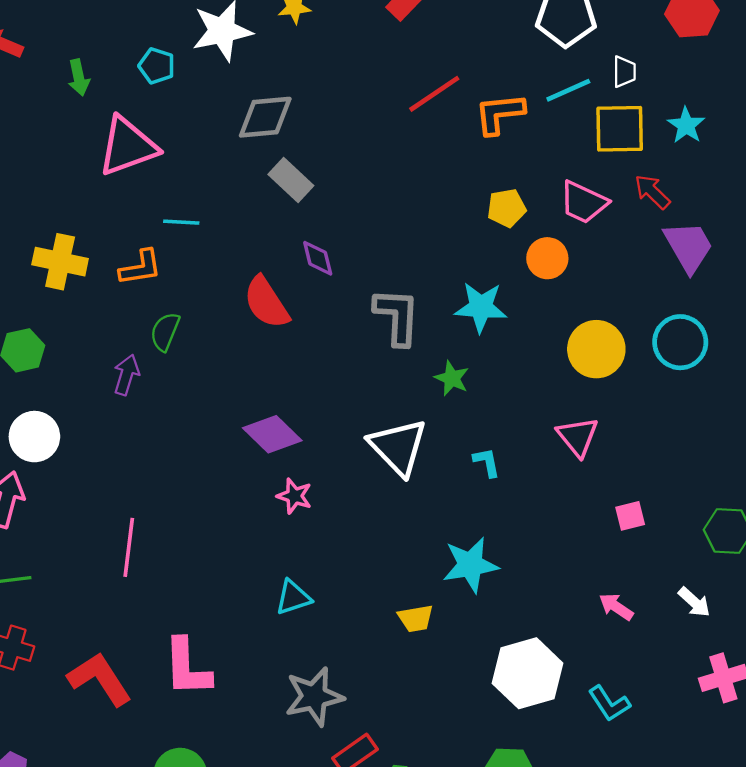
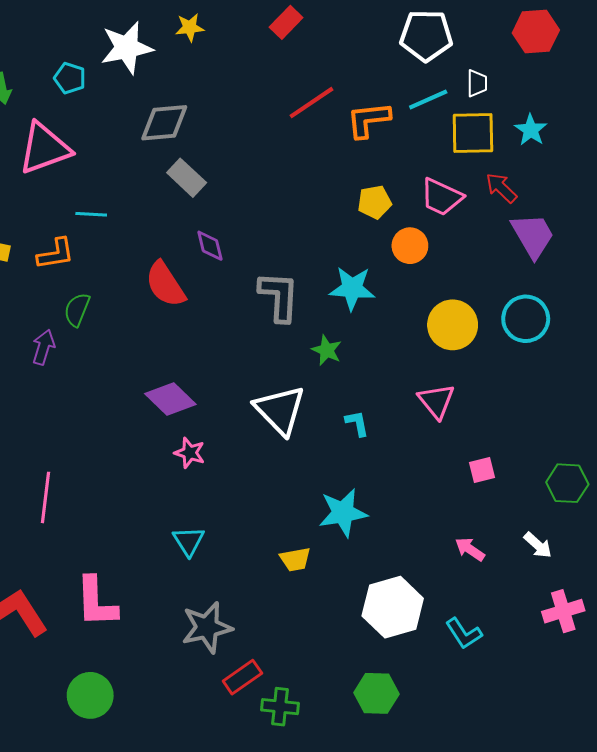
cyan triangle: (293, 597) -> (189, 541), turned -44

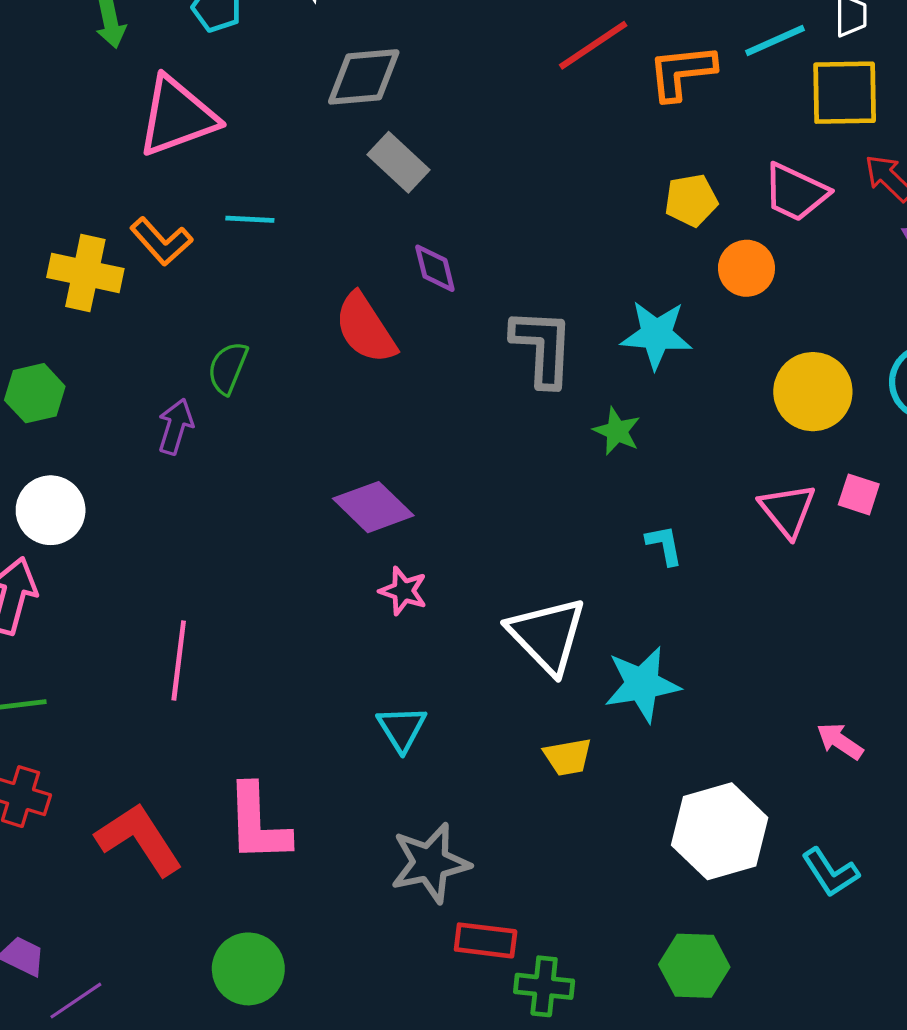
orange L-shape: (56, 254) -> (161, 241), moved, turned 57
white triangle: (280, 410) -> (547, 635), moved
pink square: (482, 470) -> (859, 494), moved, turned 32
red rectangle: (242, 677) -> (486, 940), turned 42

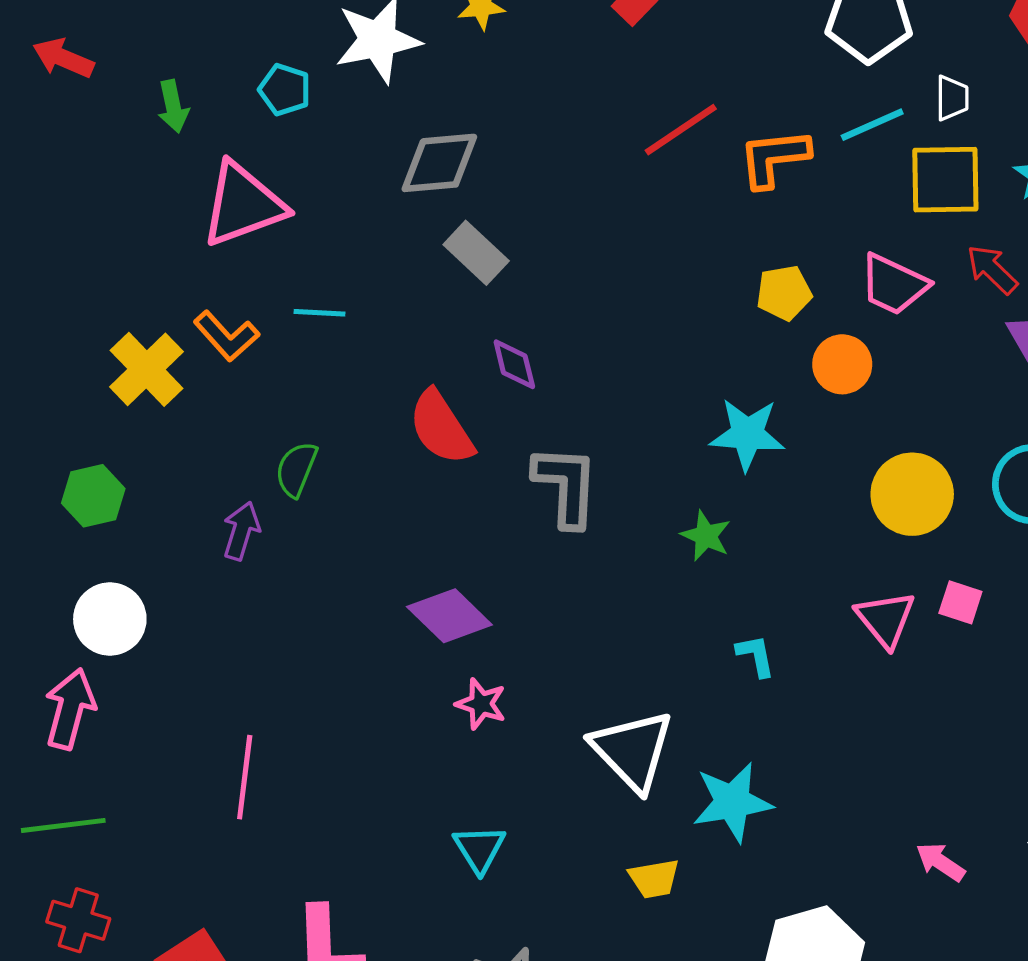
yellow cross: (85, 273) -> (146, 369), turned 34
gray L-shape: (542, 347) -> (566, 486), moved

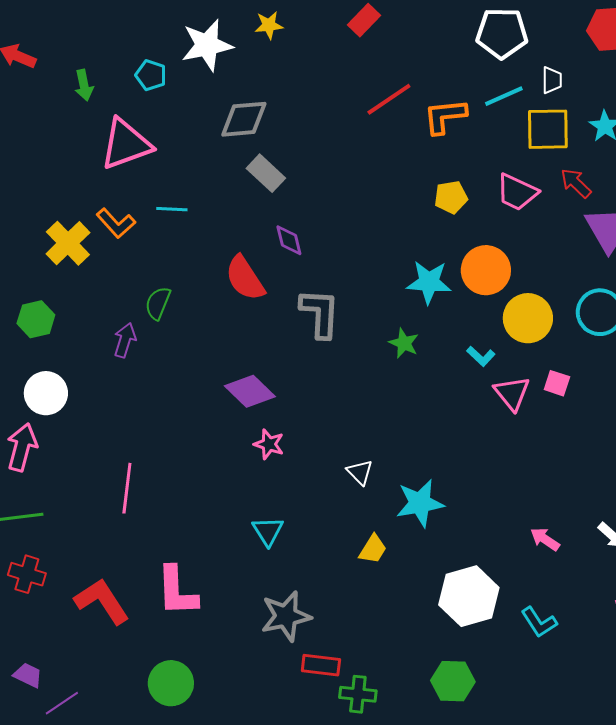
orange circle: (842, 364) -> (486, 270), moved, size x1.4
cyan L-shape: (756, 656) -> (481, 356), moved, turned 144
white triangle: (633, 750) -> (360, 472), size x0.5
yellow trapezoid: (654, 879) -> (373, 549), turned -48

